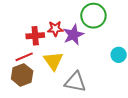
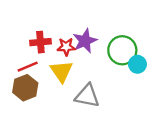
green circle: (93, 16) -> (122, 50), moved
red star: (55, 29) -> (66, 47), moved

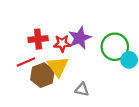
brown hexagon: (25, 88) -> (42, 75), moved
gray triangle: (87, 96) -> (82, 89), size x0.6

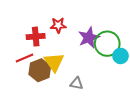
purple star: (80, 38) -> (89, 38), moved
red star: (62, 43) -> (58, 25), moved

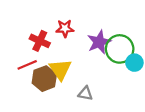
red cross: (36, 37) -> (40, 41), turned 30

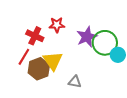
red line: (27, 65) -> (24, 57), turned -36

